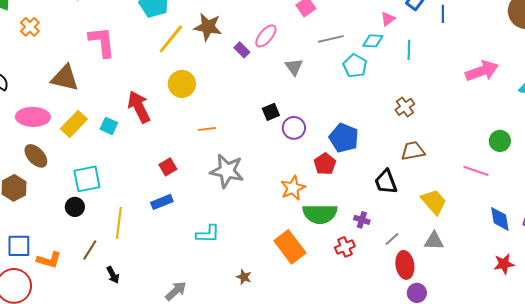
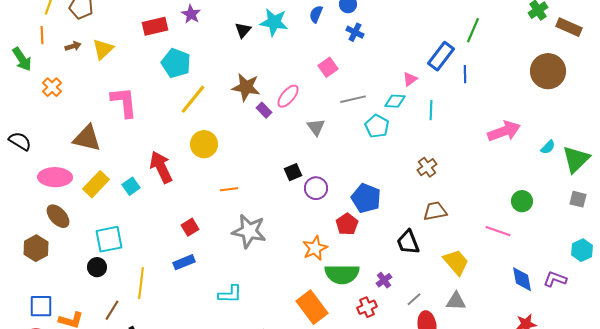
brown star: (208, 27) -> (246, 87), moved
cyan square: (109, 126) -> (131, 186), turned 30
purple cross: (362, 220) -> (384, 280), turned 35

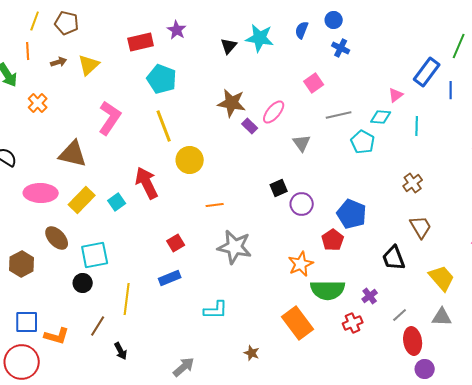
yellow line: (193, 99) -> (164, 126), moved, turned -60
pink L-shape: (124, 102) -> (110, 118), turned 40
brown trapezoid: (435, 211) -> (421, 227), turned 70
brown ellipse: (58, 216) -> (57, 238), moved

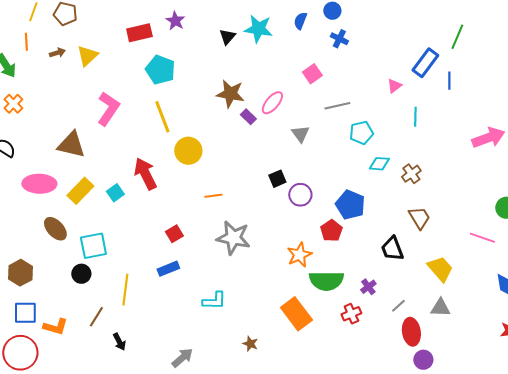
orange cross: (38, 103) -> (13, 104), moved
cyan diamond: (381, 117) -> (379, 164), moved
cyan pentagon: (363, 142) -> (361, 133), turned 30
brown hexagon: (22, 264) -> (20, 273), moved

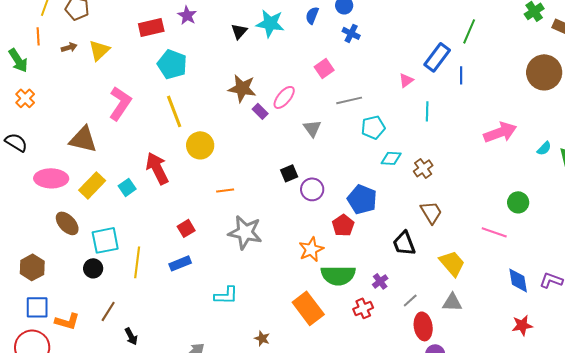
yellow line: (125, 290) -> (137, 262), moved

